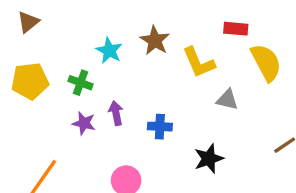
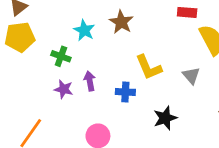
yellow L-shape: (199, 62) -> (149, 67), moved
yellow pentagon: (30, 81) -> (20, 37), moved
gray triangle: (227, 100) -> (191, 76), moved, turned 36

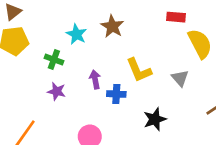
purple arrow: (90, 81) -> (95, 79), moved

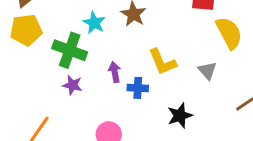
green cross: (54, 60) -> (70, 50), size x1.6

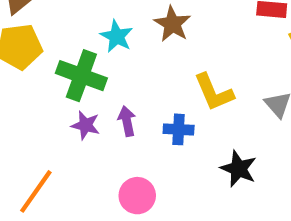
purple arrow: (115, 72) -> (127, 121), moved
black star: (180, 116) -> (239, 169), turned -30

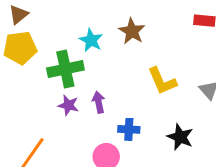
green cross: (81, 76) -> (65, 69), turned -32
blue cross: (179, 129) -> (129, 129), moved

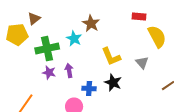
brown triangle: (19, 15) -> (34, 19), moved
cyan star: (91, 40) -> (74, 39), moved
black star: (180, 137) -> (113, 83), moved

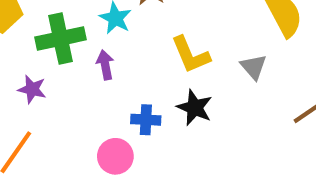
purple arrow: (69, 71) -> (105, 65), moved
purple star: (49, 73) -> (32, 89), moved

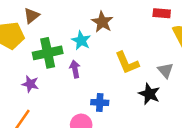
black star: (195, 108) -> (149, 94), moved

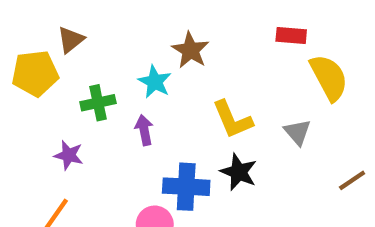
green cross: (48, 53) -> (98, 103), size x0.7
black star: (149, 94) -> (239, 172), moved
blue cross: (100, 103) -> (186, 187), size x1.5

